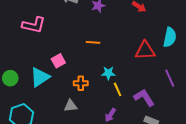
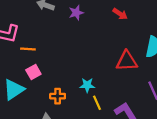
orange line: (93, 42) -> (28, 49), moved

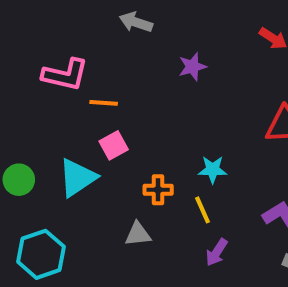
purple star: (76, 13) -> (192, 67), moved
yellow line: (97, 103) -> (202, 210), moved

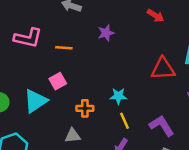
orange line: (104, 103) -> (64, 48), moved
yellow line: (202, 210) -> (125, 121), moved

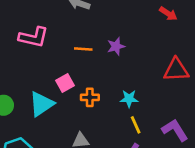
purple star: (106, 33) -> (116, 46), moved
orange line: (64, 48) -> (83, 49), moved
orange cross: (85, 108) -> (90, 97), moved

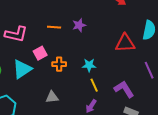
pink L-shape: (34, 37) -> (16, 34), moved

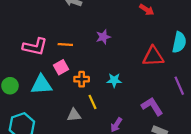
orange line: (54, 27) -> (65, 44), moved
cyan triangle: (22, 69) -> (41, 85), turned 30
yellow line: (94, 85) -> (92, 102), moved

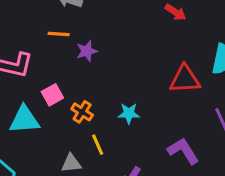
purple star: (103, 37) -> (87, 51), moved
orange line: (65, 44) -> (59, 34), moved
orange cross: (82, 79) -> (82, 112), turned 32

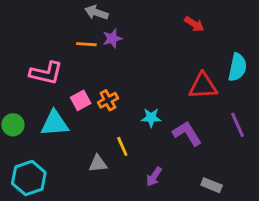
purple star: (87, 51) -> (112, 38), moved
orange cross: (82, 112) -> (108, 100), moved, turned 30
purple L-shape: (183, 151) -> (187, 133), moved

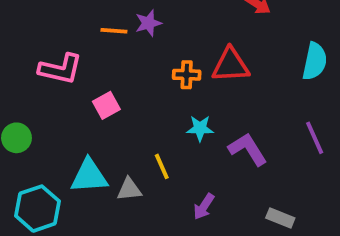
red triangle: (203, 86) -> (231, 65), moved
orange cross: (108, 100) -> (187, 75), moved, turned 30
cyan triangle: (55, 123) -> (89, 176), moved

